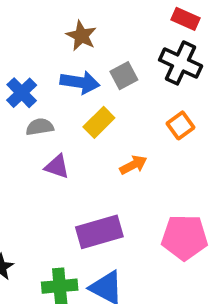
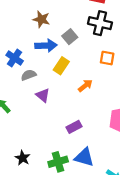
orange square: (181, 125) -> (107, 58), turned -32
purple triangle: (57, 167) -> (43, 95), turned 32
purple rectangle: (99, 232) -> (74, 127), size x0.6

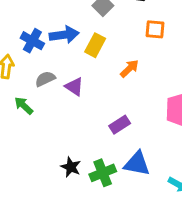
blue arrow: (46, 46) -> (64, 35), moved
gray semicircle: (29, 75) -> (45, 79), moved
black star: (23, 158) -> (71, 167), moved

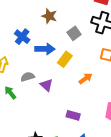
blue cross: (32, 41) -> (22, 37), moved
purple rectangle: (120, 125) -> (73, 115), turned 40

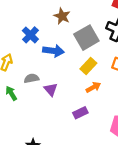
gray square: (74, 33) -> (86, 38), size x1.6
yellow rectangle: (65, 59) -> (88, 66), moved
purple rectangle: (73, 115) -> (80, 113), moved, turned -48

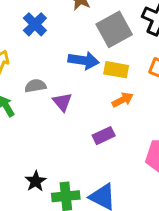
blue arrow: (53, 51) -> (84, 60), moved
yellow rectangle: (88, 66) -> (116, 70), turned 56

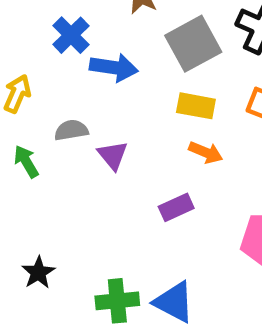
blue arrow: (84, 60) -> (114, 68), moved
orange arrow: (123, 100) -> (206, 152), turned 50
black star: (36, 181) -> (38, 273), moved

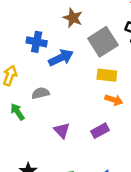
blue cross: (71, 35) -> (37, 42), turned -30
blue arrow: (114, 68) -> (61, 58), turned -30
purple triangle: (113, 155) -> (62, 130), moved

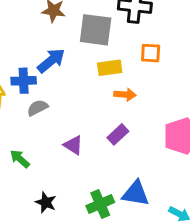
blue cross: (37, 42) -> (24, 81), moved
gray square: (103, 42) -> (96, 30), turned -36
green arrow: (17, 112) -> (20, 159), moved

